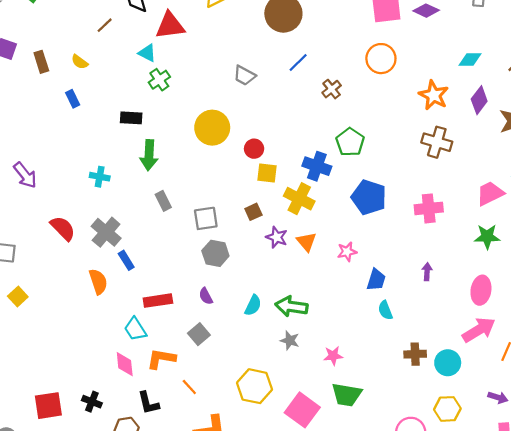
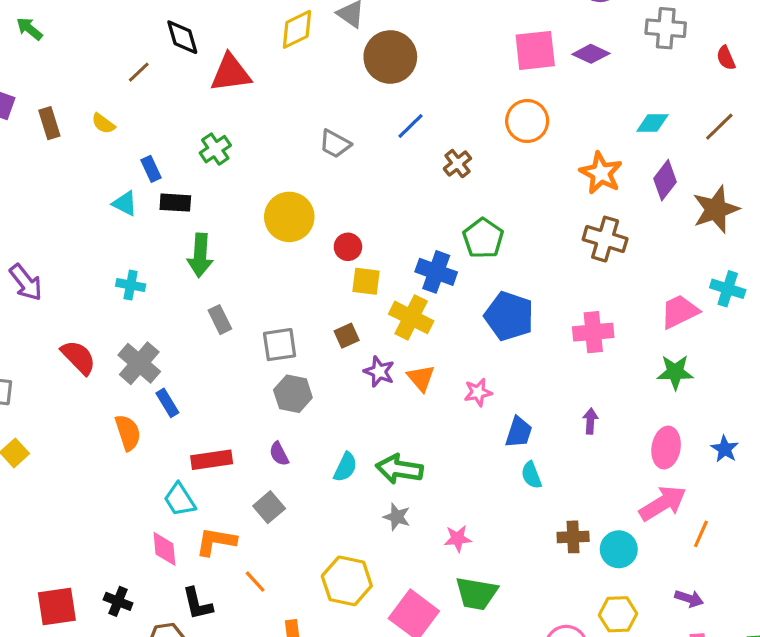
cyan triangle: (147, 53) -> (125, 203), moved
blue rectangle: (73, 99) -> (151, 169), moved

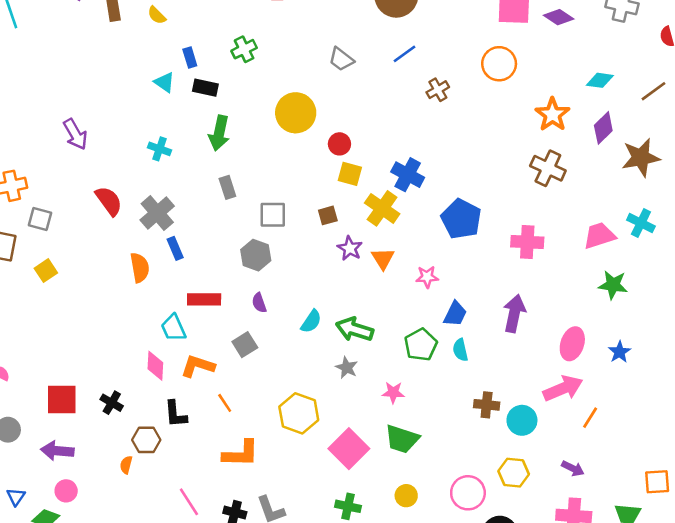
green pentagon: (483, 238) -> (421, 345), moved
green star: (675, 372) -> (613, 285), moved
gray hexagon: (293, 394) -> (256, 255), moved
purple arrow: (590, 421) -> (514, 313), size x1.8

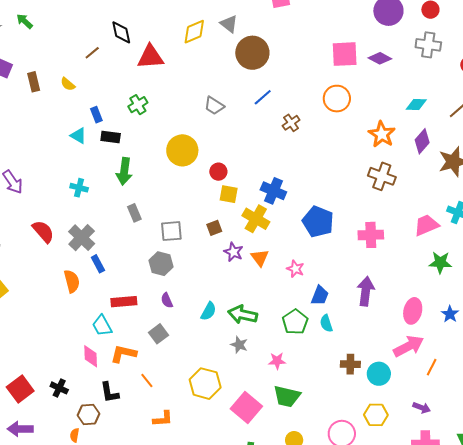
pink star: (427, 277) -> (295, 269), turned 30
red square: (62, 400) -> (20, 389), turned -32
orange L-shape: (241, 454) -> (163, 419), size x0.7

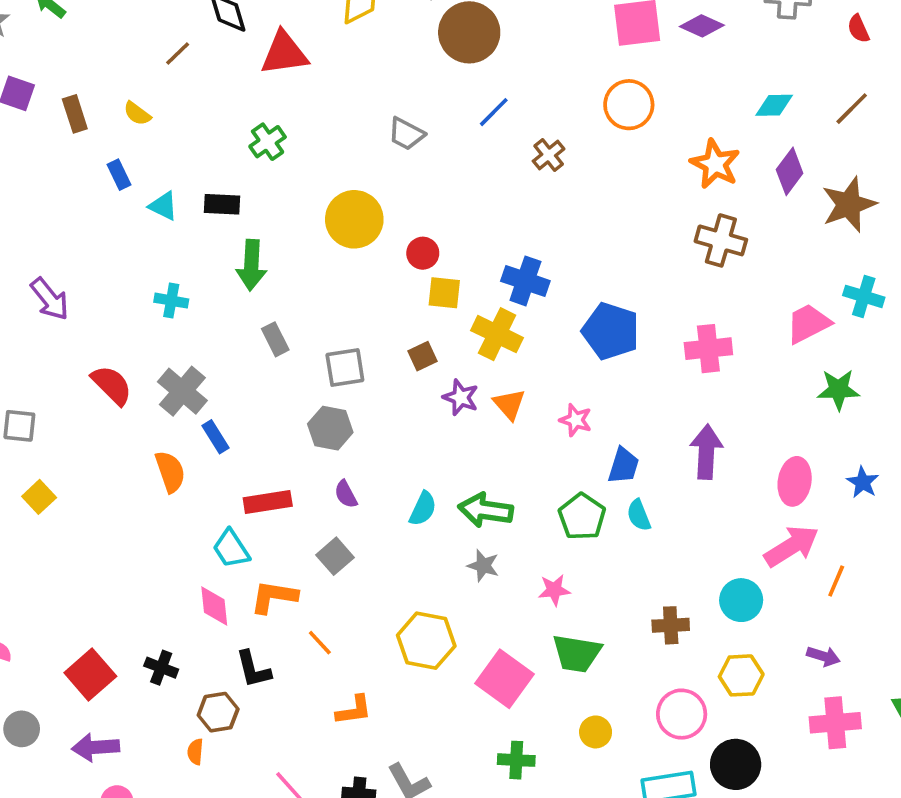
blue rectangle: (96, 115) -> (119, 175), moved
brown cross: (350, 364) -> (671, 625), moved

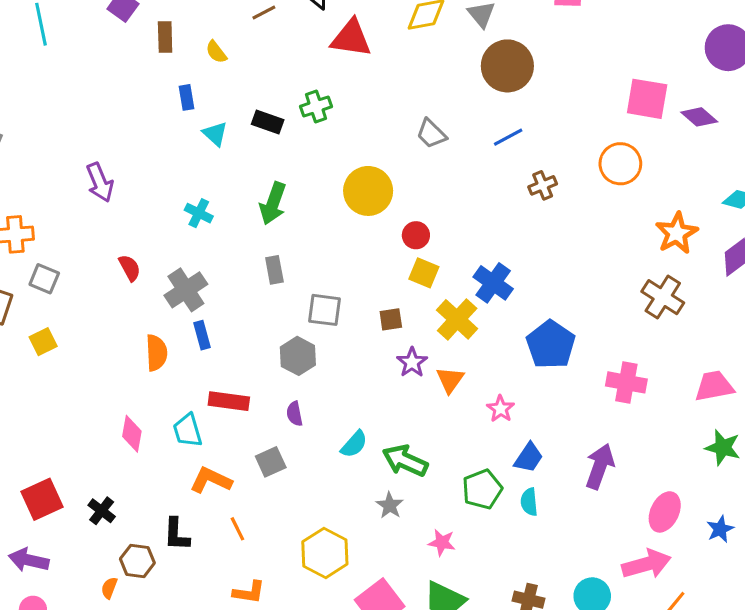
black rectangle: (222, 204) -> (268, 122), moved
red semicircle: (112, 385) -> (130, 268), size x0.7
pink diamond: (214, 606) -> (132, 434), moved

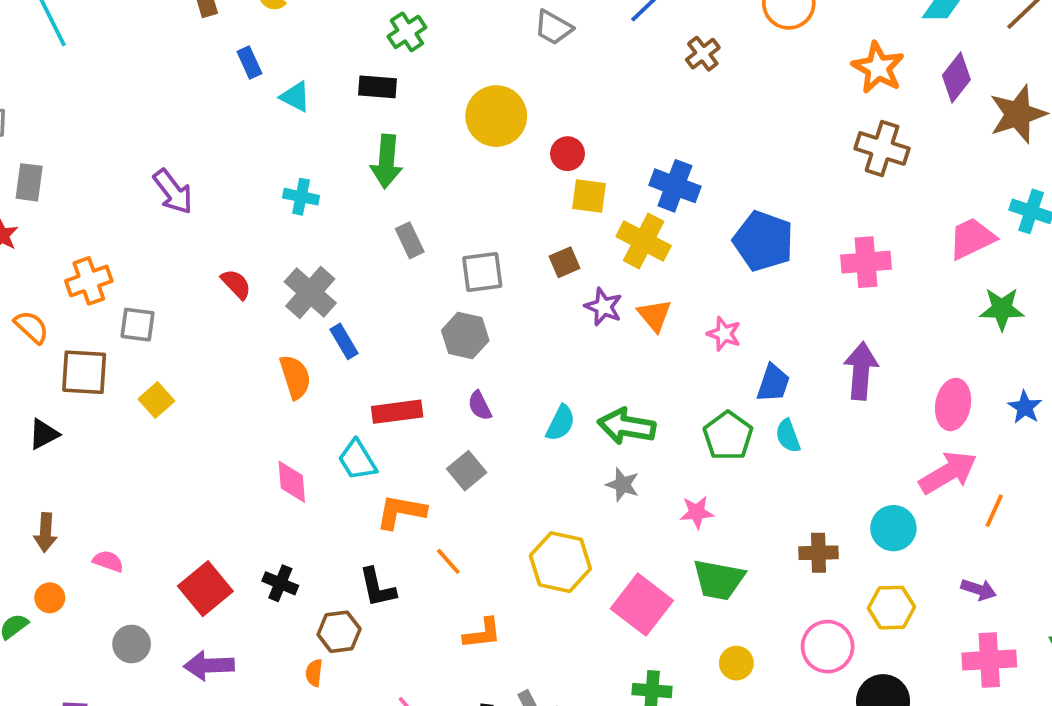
black rectangle: (268, 122) -> (377, 87), moved

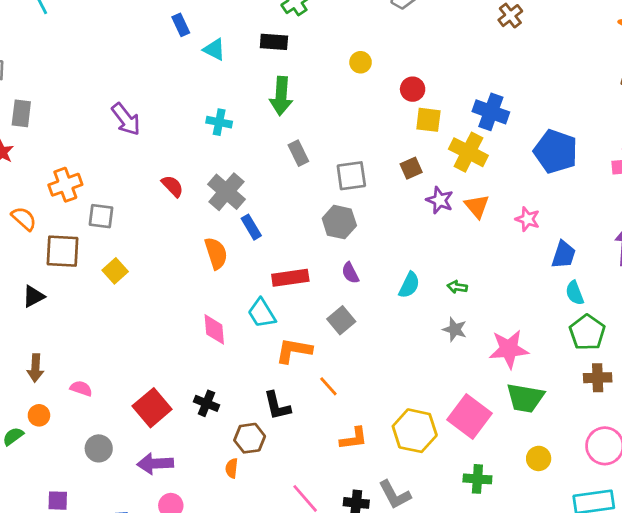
yellow circle: (496, 116) -> (361, 62), size x0.5
green arrow: (627, 426) -> (457, 287), size x0.5
green pentagon: (728, 436) -> (587, 332), moved
pink star: (697, 512) -> (509, 349), size x1.6
yellow hexagon: (560, 562) -> (415, 431), moved

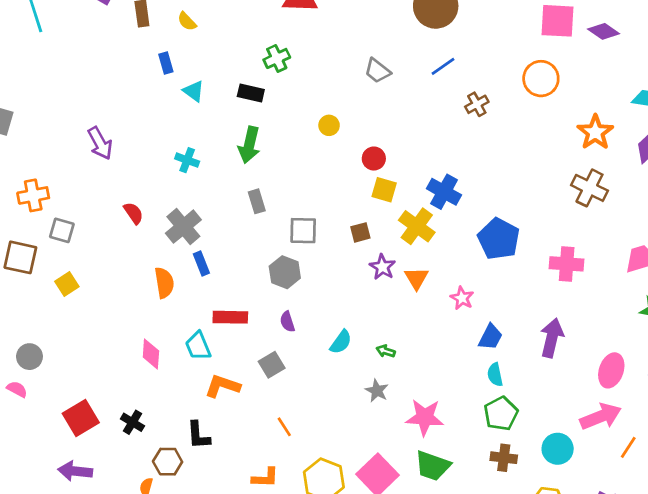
orange line: (328, 386) -> (284, 427), moved
gray circle: (99, 448) -> (29, 357), moved

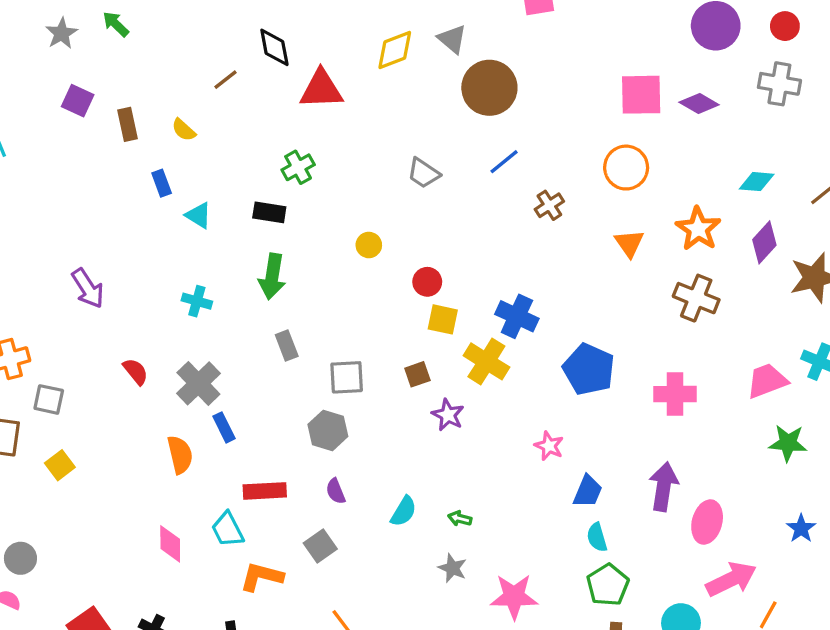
orange triangle: (416, 278) -> (629, 243), moved
pink ellipse: (611, 370) -> (707, 522), moved

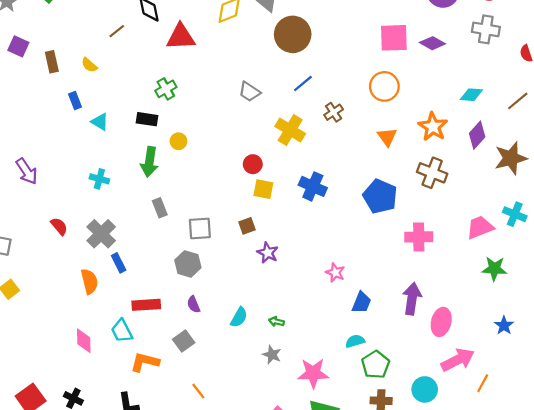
yellow circle: (369, 245) -> (178, 141), moved
yellow cross: (486, 361) -> (290, 130), moved
blue pentagon: (589, 369) -> (380, 196), moved
cyan semicircle: (597, 537) -> (355, 341), moved, turned 90

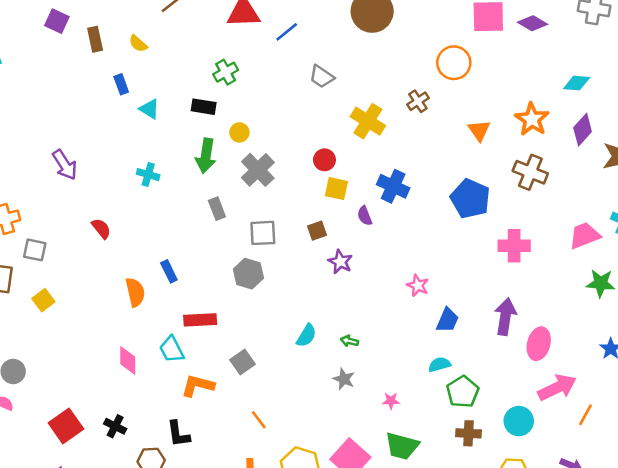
blue line: (303, 83) -> (287, 32), moved
orange circle: (384, 86) -> (454, 63), moved
gray cross: (101, 234) -> (258, 170), moved
purple semicircle: (193, 304) -> (365, 216), moved
pink star: (313, 373) -> (391, 401), size x0.5

